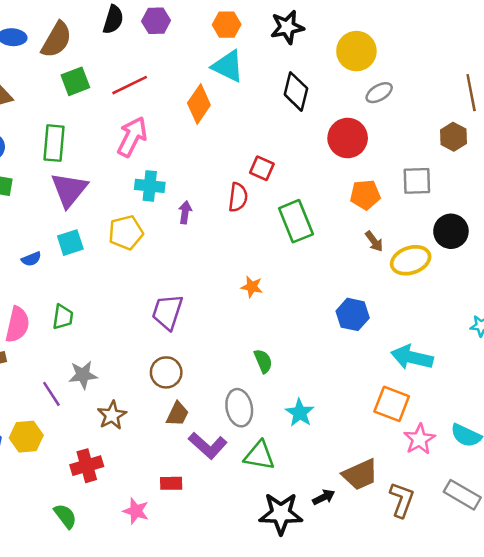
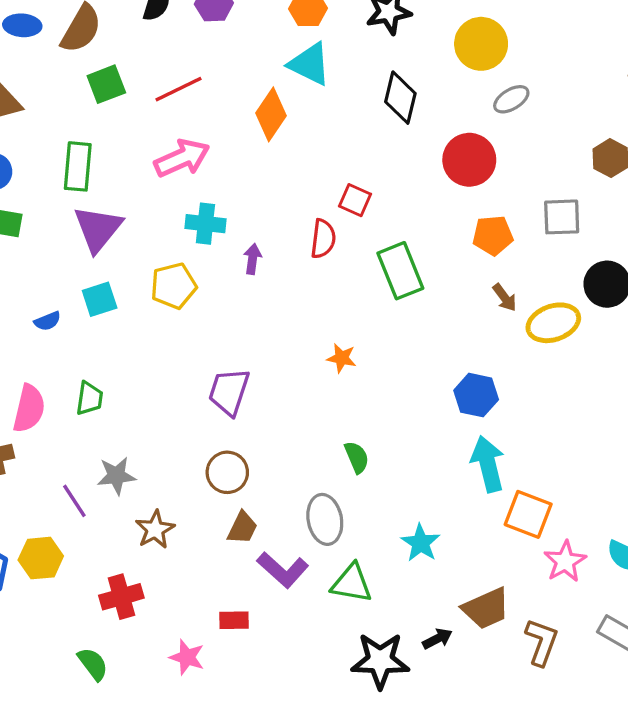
pink arrow: (132, 137) -> (182, 158), turned 39
cyan arrow: (412, 357) -> (488, 464), moved, turned 63
cyan star: (300, 413) -> (421, 543), moved

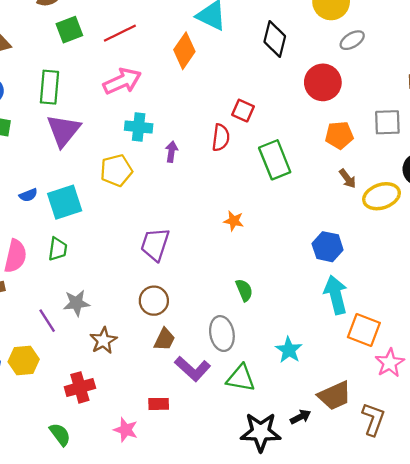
cyan square: (100, 299) -> (65, 202), moved, size x1.4

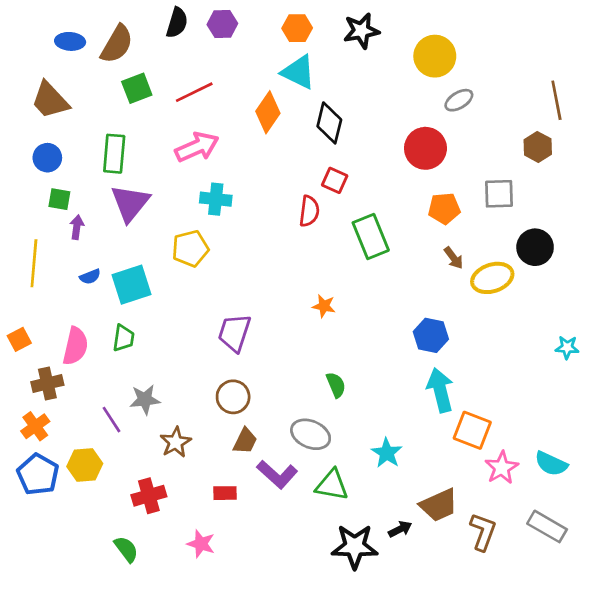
black diamond: (275, 39) -> (329, 123), moved
purple arrow: (171, 152) -> (77, 227), moved
gray ellipse: (222, 334) -> (311, 434), turned -56
red rectangle: (159, 404) -> (225, 493), moved

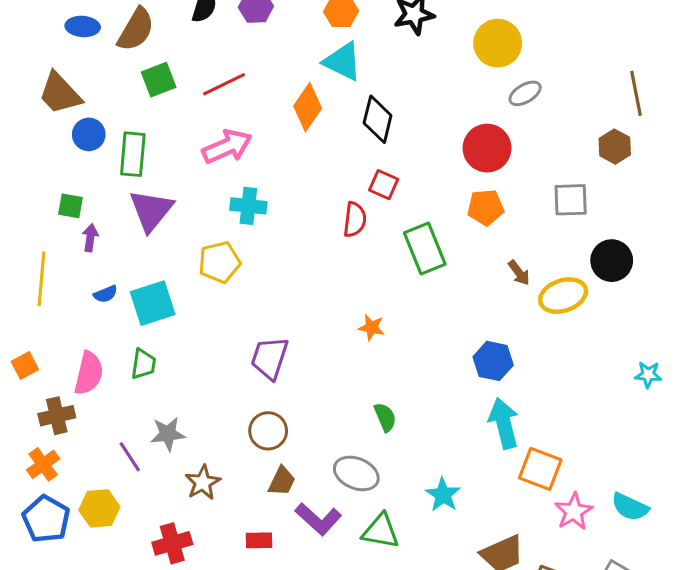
blue circle: (47, 158) -> (89, 134), moved
orange pentagon: (444, 208) -> (486, 207), moved

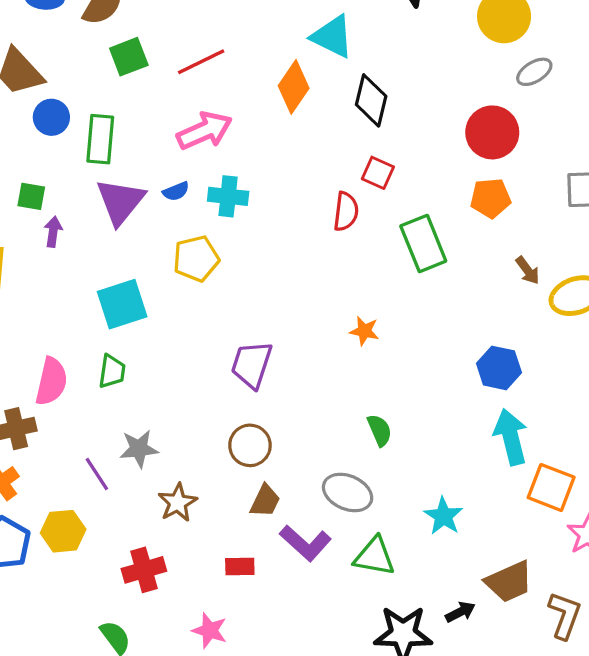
blue semicircle: (105, 294) -> (176, 191), moved

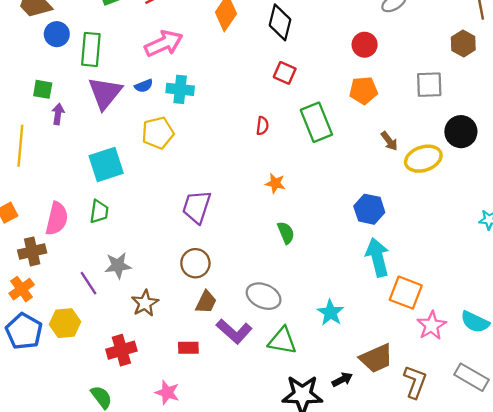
red circle: (492, 132) -> (365, 45), size x0.7
red semicircle: (346, 211) -> (262, 126), moved, size x0.7
green semicircle: (380, 430) -> (286, 233), moved

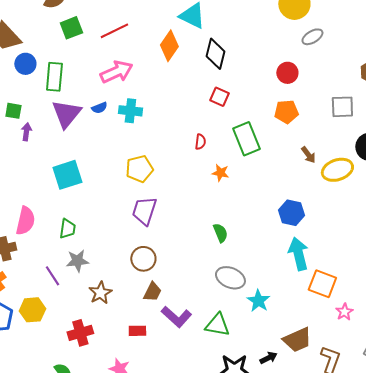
yellow pentagon: (158, 133) -> (139, 169), moved
orange star: (275, 183) -> (220, 173), moved
green trapezoid: (99, 212) -> (67, 229), moved
gray ellipse: (264, 296) -> (230, 278), moved
pink star: (432, 325) -> (344, 312), size x0.7

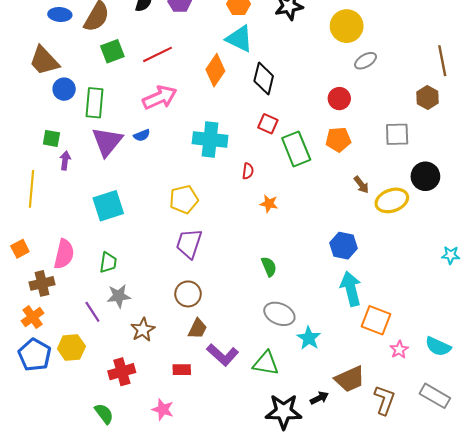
cyan cross: (130, 111) -> (210, 140), moved, size x1.4
green rectangle: (246, 139) -> (296, 149), moved

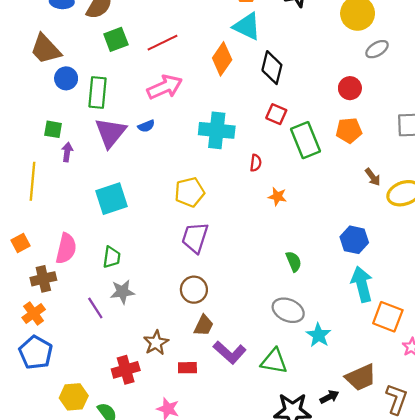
green semicircle: (269, 267) -> (294, 261), moved
brown star: (143, 330) -> (156, 343), moved
yellow hexagon: (71, 348) -> (74, 397), moved

